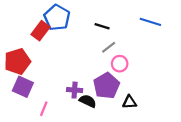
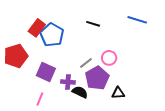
blue pentagon: (57, 17) -> (52, 35), moved
gray line: (109, 47) -> (86, 63), moved
purple square: (23, 87) -> (46, 72), moved

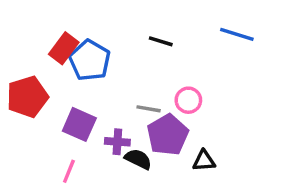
gray line: (86, 63) -> (149, 109), turned 48

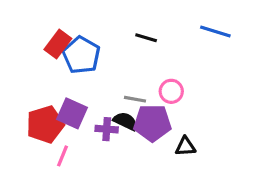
red pentagon: (27, 97) -> (45, 124), moved
purple pentagon: (168, 135) -> (152, 123), turned 30
black semicircle: (138, 159) -> (126, 121), moved

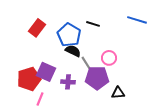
blue pentagon: (81, 55) -> (69, 35), moved
gray line: (135, 99) -> (86, 63), turned 48
black semicircle: (126, 121) -> (73, 51), moved

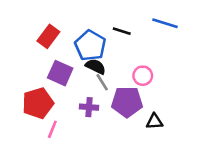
blue line: (137, 20) -> (165, 23), moved
gray line: (86, 63) -> (102, 82), moved
purple square: (46, 72) -> (60, 73), moved

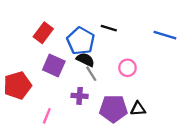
blue line: (165, 23) -> (165, 35), moved
purple pentagon: (127, 102) -> (113, 109), moved
red pentagon: (38, 103) -> (18, 85), moved

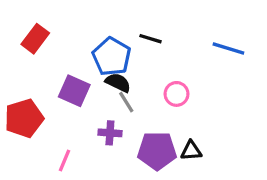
red rectangle: (43, 33) -> (35, 39), moved

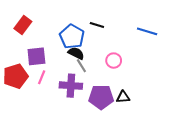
purple square: (74, 91) -> (36, 56), moved, turned -30
purple cross: (110, 133) -> (71, 86), size x1.5
pink line: (65, 160) -> (42, 77), moved

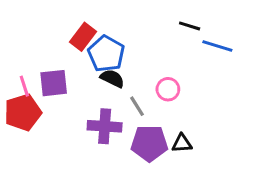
red rectangle: (23, 25) -> (83, 37), moved
black line: (97, 25) -> (190, 26), moved
gray line: (81, 66) -> (137, 106), moved
pink line: (42, 77) -> (24, 86), moved, turned -40

